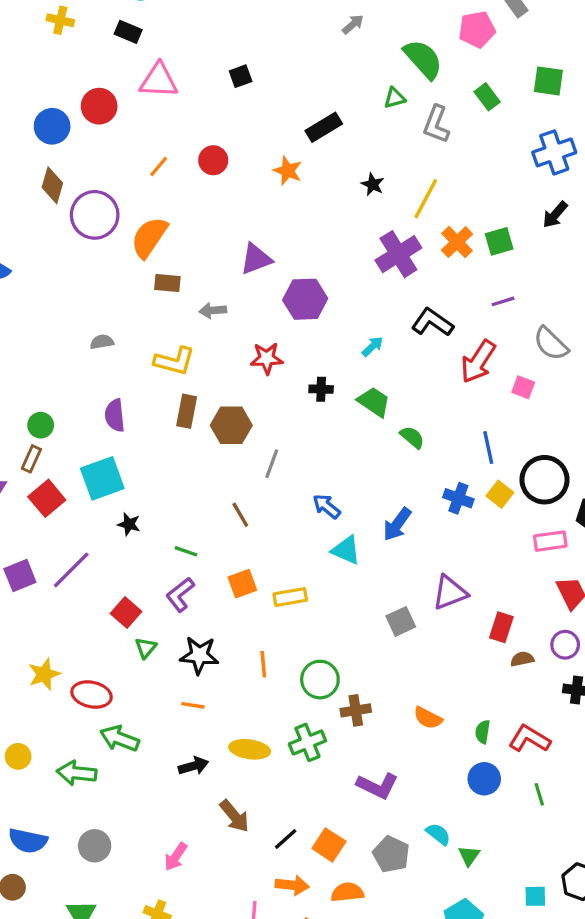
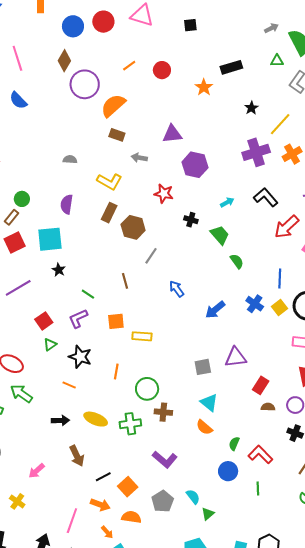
gray arrow: (353, 24) -> (271, 28), moved
cyan triangle: (346, 550) -> (209, 403), moved

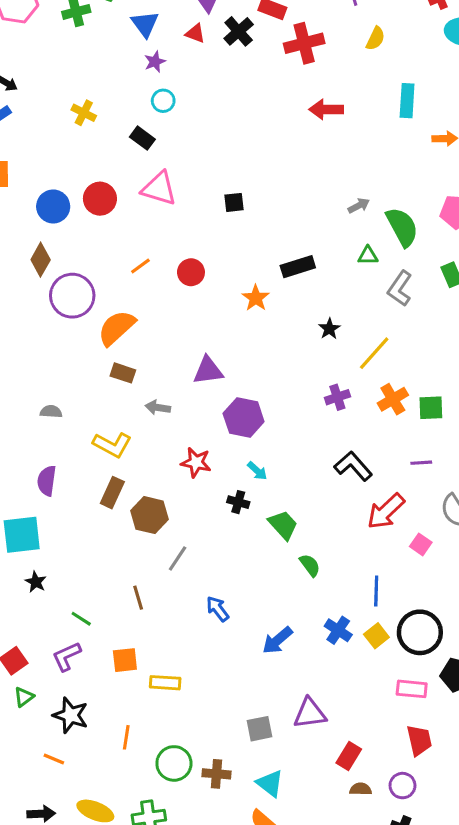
purple cross: (256, 152) -> (337, 397), size x0.6
cyan arrow: (227, 202) -> (257, 471), moved, turned 72
brown cross: (163, 412) -> (217, 774), moved

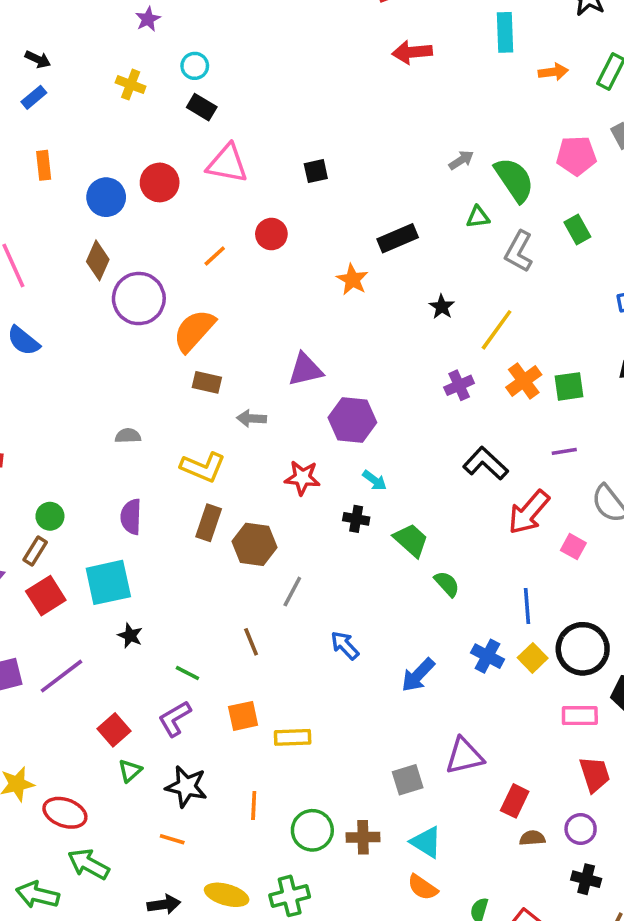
purple star: (155, 62) -> (148, 19), moved
cyan circle: (163, 101) -> (195, 66), moved
red circle: (191, 272) -> (271, 234), moved

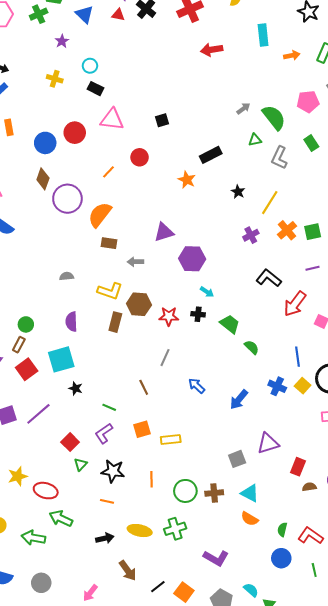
red star: (302, 478) -> (169, 316), moved
brown hexagon: (255, 544) -> (139, 304), moved

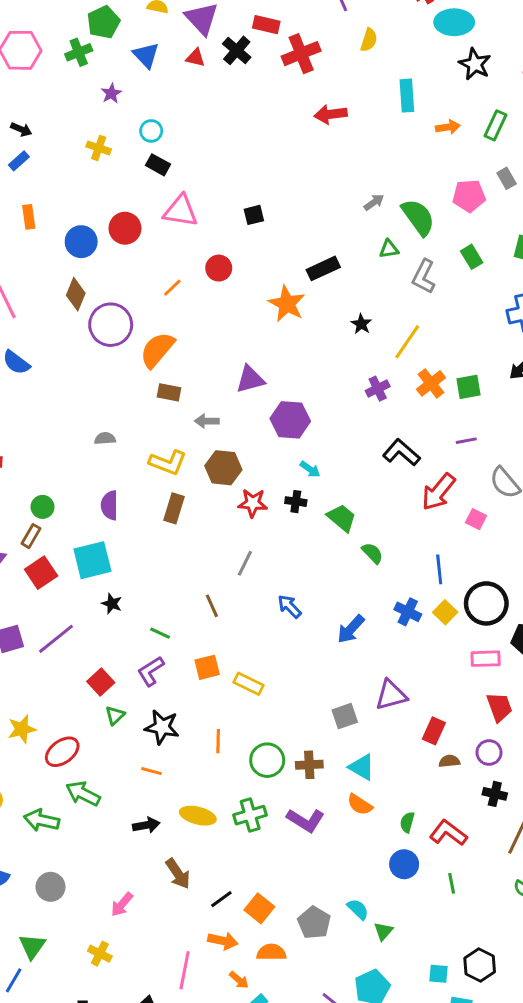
orange star: (187, 180) -> (287, 304), size x1.4
brown hexagon: (139, 304) -> (223, 468), moved
yellow rectangle: (171, 439) -> (249, 684), turned 30
red ellipse: (46, 491) -> (62, 752), turned -55
purple L-shape: (216, 558) -> (306, 820), moved

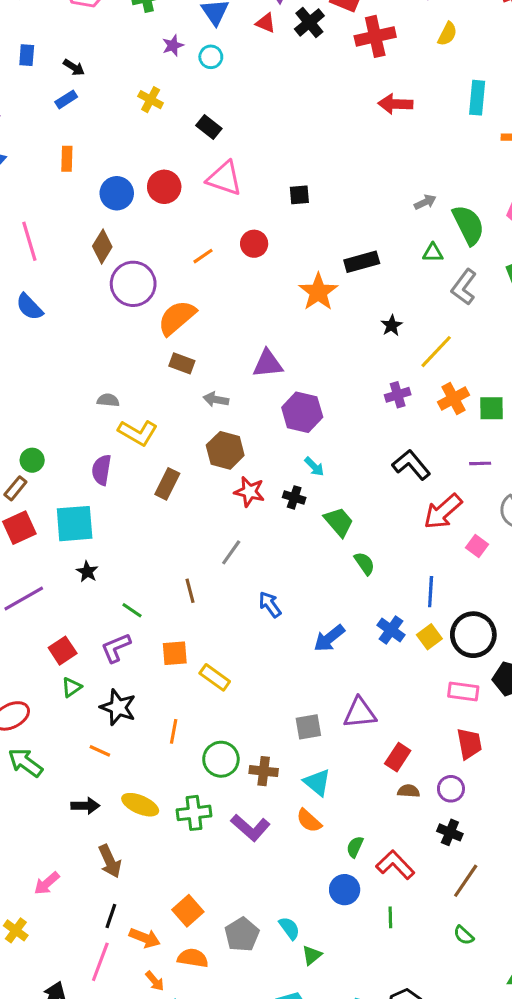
cyan circle: (151, 131) -> (211, 57), moved
yellow L-shape: (168, 463) -> (138, 433), moved
black line: (221, 899) -> (111, 916), moved, turned -45

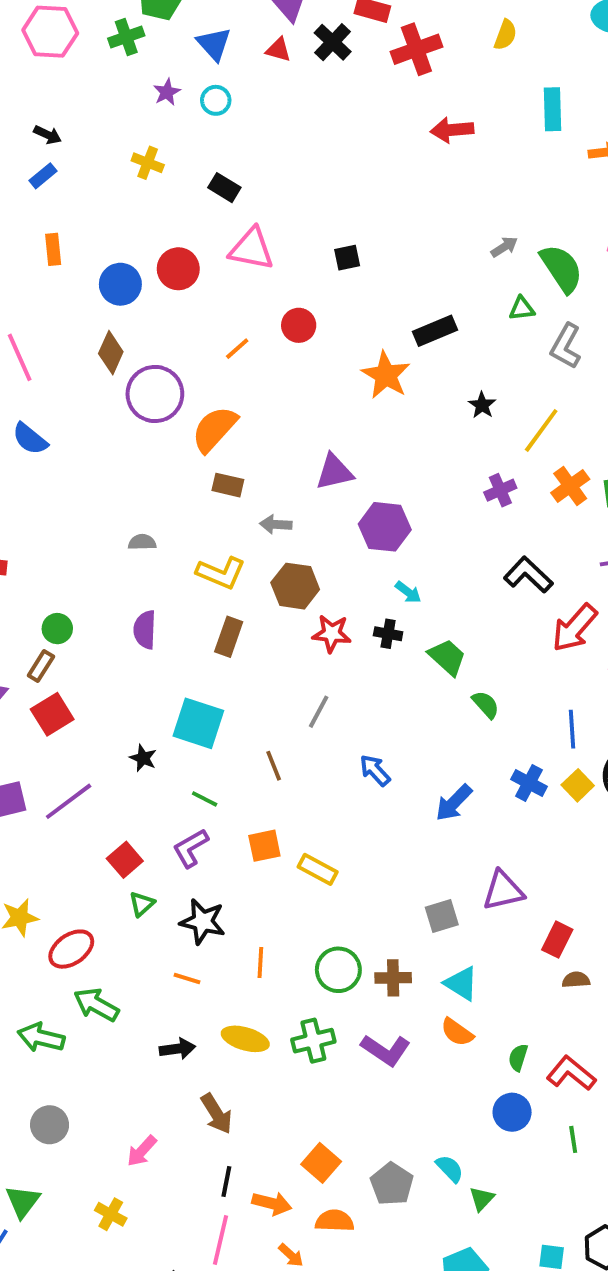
yellow L-shape: (138, 433) -> (221, 573), moved
cyan square: (75, 524) -> (198, 723), moved, turned 30
orange line: (174, 731) -> (260, 963), moved

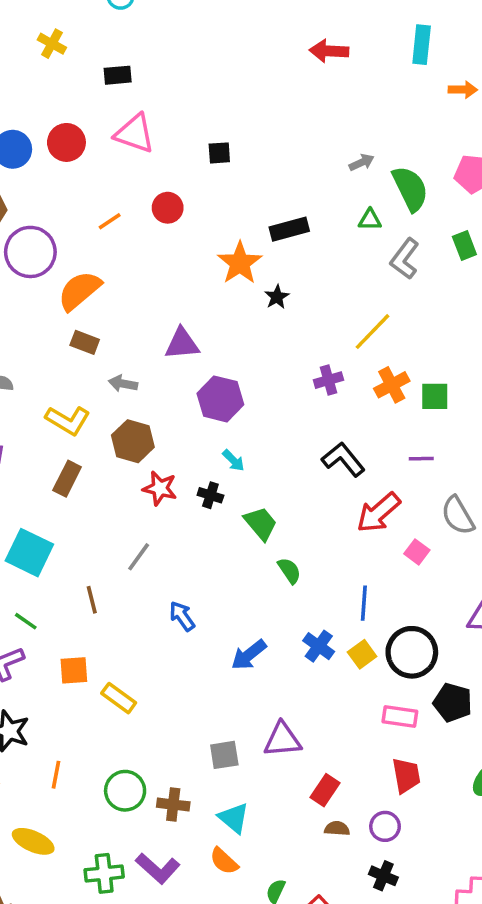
black rectangle: (224, 188) -> (118, 75), turned -44
black star: (482, 405) -> (277, 297), moved
green cross: (313, 1041) -> (104, 873), moved

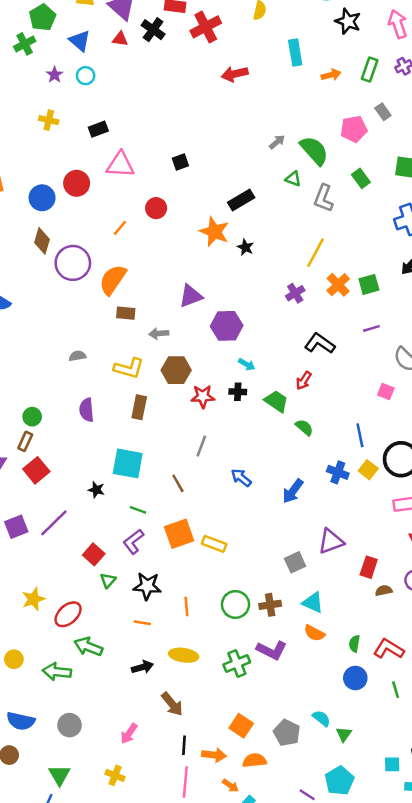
green triangle: (370, 220) -> (293, 179), turned 35
red arrow: (379, 513) -> (304, 381), moved, size x0.6
orange square: (74, 670) -> (179, 534), size x1.4

